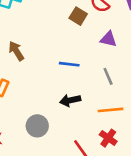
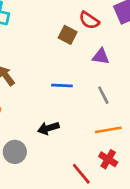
black arrow: (70, 100) -> (48, 128), moved
gray circle: (37, 126) -> (15, 152), moved

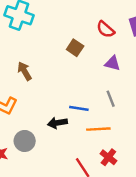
brown square: (68, 35) -> (75, 48), moved
blue line: (62, 86) -> (79, 108), moved
orange line: (108, 130) -> (98, 129), moved

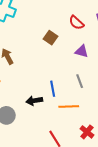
blue line: (79, 108) -> (53, 89), turned 70
red cross: (108, 157) -> (87, 132), moved

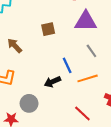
brown square: (50, 38) -> (48, 29), moved, turned -32
purple triangle: (82, 51) -> (86, 21), size x1.6

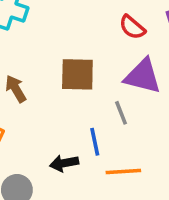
brown square: (48, 29) -> (77, 74), size x1.5
gray line: (91, 51) -> (121, 113), moved

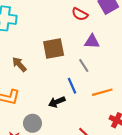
purple triangle: (143, 76) -> (92, 41), size x0.7
orange line: (123, 172) -> (102, 92), moved

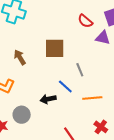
purple triangle: (92, 41) -> (103, 38), moved
blue line: (72, 86) -> (65, 87), turned -35

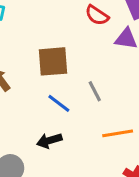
blue line: (65, 87) -> (59, 103), moved

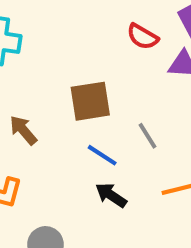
black arrow: (49, 141) -> (111, 195), moved, turned 55

